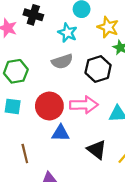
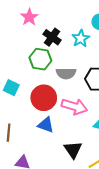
black cross: (33, 15) -> (52, 37), moved
gray semicircle: (62, 61) -> (66, 73), moved
green hexagon: (16, 71) -> (40, 59), moved

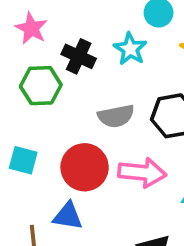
green hexagon: (40, 59) -> (41, 86), moved
blue triangle: (46, 125) -> (68, 216), moved

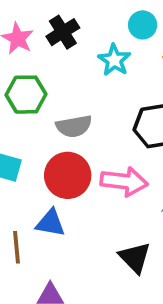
black cross: (79, 56) -> (63, 32), moved, turned 32
gray semicircle: (116, 116) -> (74, 126), moved

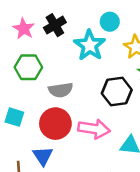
cyan star: (114, 60) -> (90, 45), size x1.4
blue triangle: (51, 223) -> (43, 156), turned 45

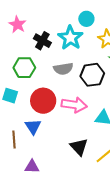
black cross: (55, 25) -> (42, 41), moved, turned -30
green hexagon: (28, 67) -> (24, 68), moved
gray semicircle: (61, 90) -> (63, 69), moved

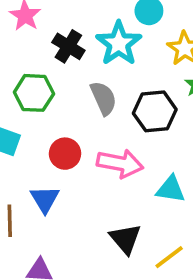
gray semicircle: (63, 69) -> (104, 98), turned -108
red circle: (43, 101) -> (65, 154), size x0.7

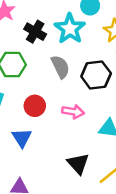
pink arrow: (120, 163) -> (73, 112), size x0.7

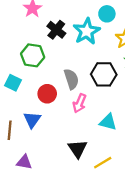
gray semicircle: (60, 67) -> (71, 79), moved
pink arrow: (73, 112) -> (79, 103), turned 96

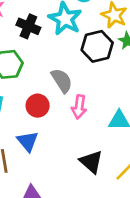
black hexagon: (104, 74) -> (97, 46), moved

